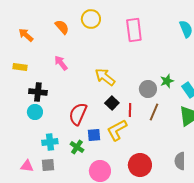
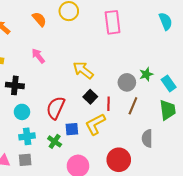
cyan circle: (35, 112) -> (22, 112), moved
gray semicircle: (180, 161) -> (147, 138), moved

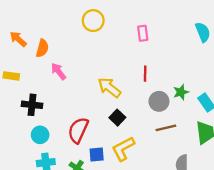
orange semicircle: (39, 19) -> (42, 48), moved, turned 56
pink rectangle: (113, 22) -> (143, 33), size x0.6
red line: (109, 104) -> (145, 74), moved
brown line: (133, 106) -> (166, 128), turned 54

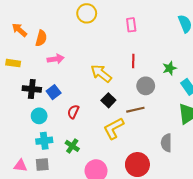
pink arrow: (59, 71) -> (56, 59), turned 119
green star: (181, 92) -> (170, 68), moved
brown line: (166, 128) -> (135, 110), moved
red semicircle: (78, 130) -> (73, 112), size x0.6
blue square: (97, 154) -> (54, 92), moved, turned -32

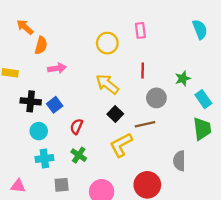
yellow circle: (87, 13) -> (107, 43), moved
orange arrow: (19, 30) -> (25, 27), moved
green cross: (72, 146) -> (79, 155), moved
gray square: (42, 165) -> (62, 185), moved

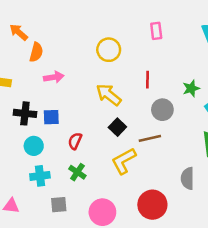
pink rectangle: (140, 30) -> (156, 31), moved
blue square: (55, 105) -> (51, 117), turned 35

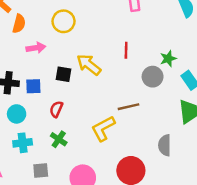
yellow circle: (109, 50) -> (63, 21), moved
gray circle: (162, 110) -> (153, 77), moved
black square: (117, 127) -> (63, 74), moved, turned -35

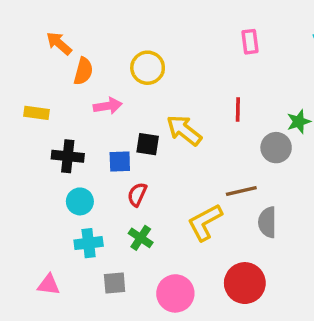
blue square: (33, 86) -> (120, 161), moved
gray semicircle: (165, 145) -> (267, 222), moved

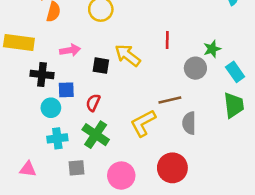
pink arrow: (108, 106) -> (70, 50), moved
yellow rectangle: (36, 113) -> (19, 43), size x1.6
blue square: (120, 161) -> (66, 90), moved
green cross: (141, 238) -> (96, 135), size x1.5

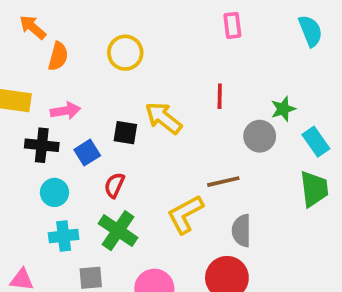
pink arrow: (70, 50) -> (65, 111), moved
blue square: (66, 90) -> (87, 153), moved, turned -30
gray semicircle: (189, 123) -> (241, 231), moved

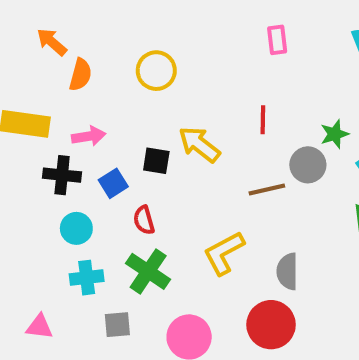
brown line: (223, 182) -> (267, 189), moved
red semicircle: (114, 185) -> (144, 220), turned -40

